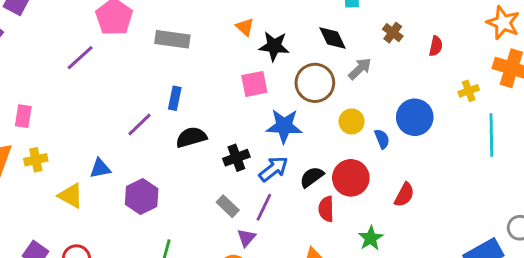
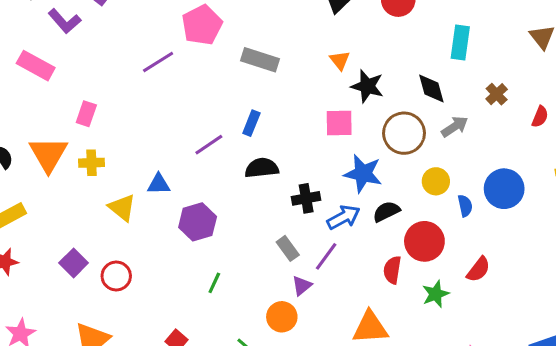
black semicircle: (312, 177) -> (386, 211), moved
green star: (371, 238) -> (436, 294), moved

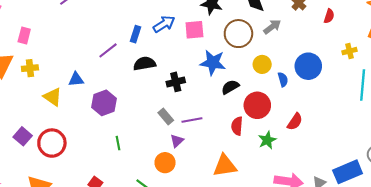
blue arrow: (344, 217) -> (164, 24), moved
purple line: (326, 256) -> (192, 120), turned 48
red circle: (116, 276) -> (52, 143), size x1.4
green line: (214, 283) -> (118, 143), turned -32

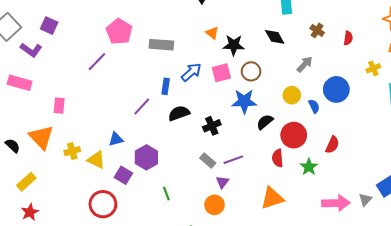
gray arrow: (272, 27) -> (305, 64), moved
brown circle: (238, 34) -> (251, 71), moved, size x0.7
yellow cross: (30, 68) -> (72, 151), moved
purple square: (23, 136) -> (123, 175), moved

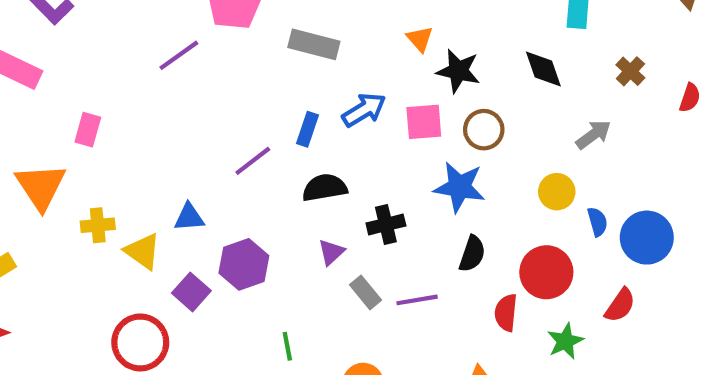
blue circle: (336, 89) -> (647, 238), moved
black semicircle: (265, 122) -> (472, 254), moved, turned 138
purple triangle: (222, 182) -> (331, 252), moved
green line: (166, 194) -> (287, 346), moved

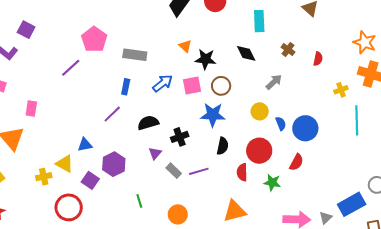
blue rectangle: (308, 129) -> (126, 87), moved
yellow cross: (98, 225) -> (44, 177), moved
green star: (565, 341) -> (272, 183), turned -30

